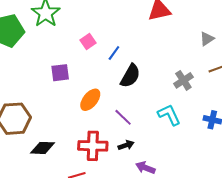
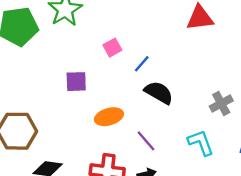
black semicircle: (130, 76) -> (159, 93), turned -95
orange ellipse: (90, 100) -> (109, 117), turned 30

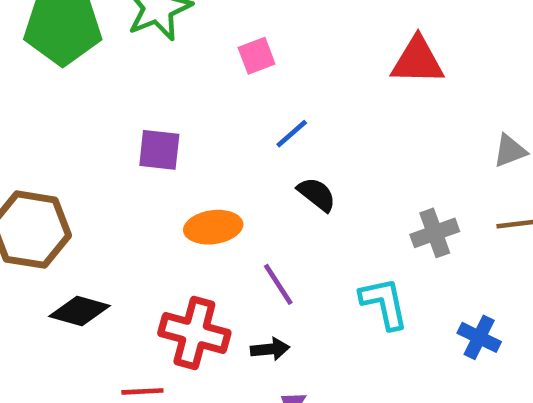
pink square: (112, 48) -> (257, 56), moved
black semicircle: (159, 93) -> (317, 194), size x0.7

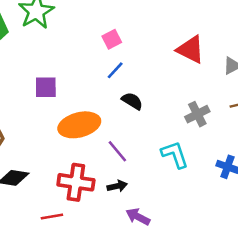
pink square: (257, 56) -> (112, 39), moved
red triangle: (417, 61) -> (191, 49), moved, turned 32
orange ellipse: (213, 227) -> (79, 125), size x1.4

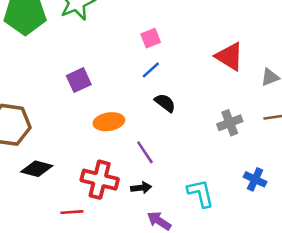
purple square: (46, 87) -> (79, 80), turned -30
orange ellipse: (79, 125) -> (109, 122), size x0.7
cyan L-shape: (175, 155) -> (201, 193), moved

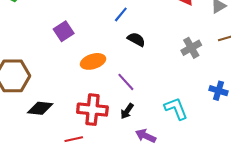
black arrow: (141, 188) -> (127, 111), turned 140

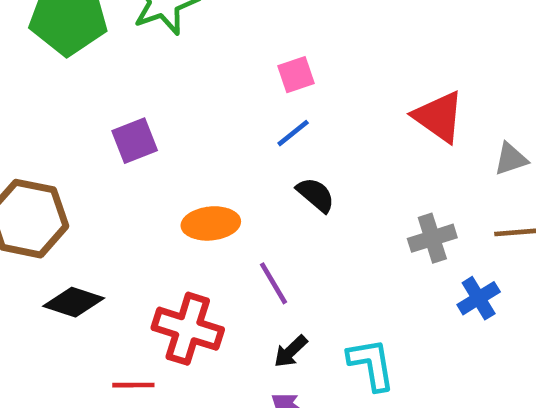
purple square: (64, 31) -> (135, 141), moved
blue cross: (219, 91) -> (479, 298), moved, turned 30
black arrow: (127, 111) -> (291, 351), moved

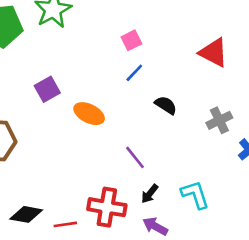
black semicircle: (316, 195) -> (166, 105), moved
orange ellipse: (211, 223) -> (89, 114), moved, turned 40
black diamond: (74, 302) -> (26, 214), moved
red cross: (188, 329) -> (107, 207), moved

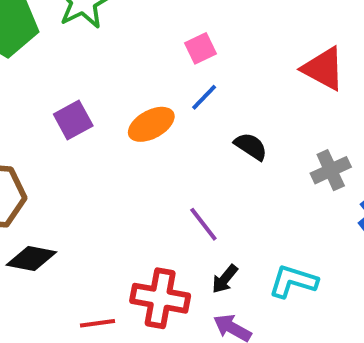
orange ellipse: (89, 114) -> (151, 124), moved, turned -56
cyan L-shape: (195, 195) -> (293, 281), turned -56
black diamond: (26, 214) -> (31, 258), moved

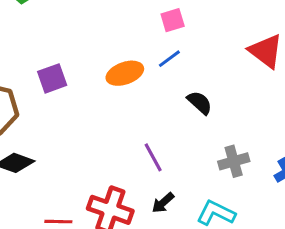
purple square: (73, 120) -> (52, 78), moved
gray cross: (331, 170) -> (234, 161), moved

